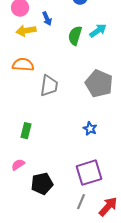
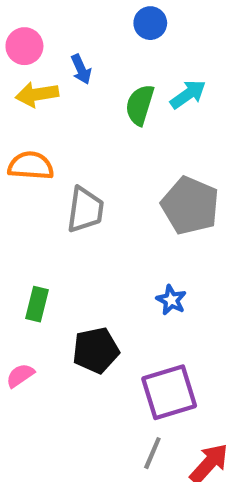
black pentagon: (42, 184) -> (96, 350), moved

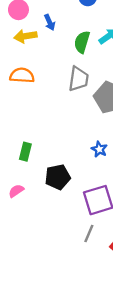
gray trapezoid: (85, 210) -> (78, 79), moved

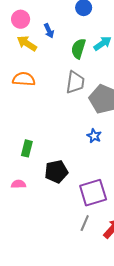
yellow arrow: (25, 36) -> (27, 43), turned 42
blue star: (99, 149) -> (94, 136), moved
pink semicircle: (16, 191) -> (18, 184), turned 32

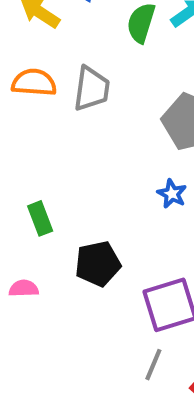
gray trapezoid: (75, 82) -> (92, 89), moved
green rectangle: (27, 148) -> (40, 218), turned -35

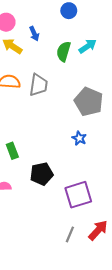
gray line: (153, 365) -> (70, 234), moved

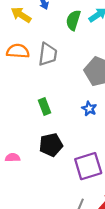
green rectangle: (12, 151) -> (45, 106), moved

